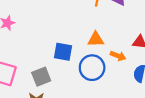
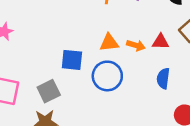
orange arrow: (118, 56) -> (136, 45), moved

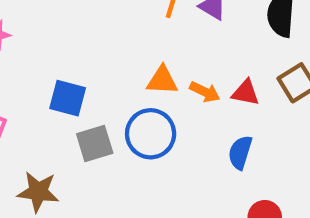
blue square: (72, 60) -> (68, 98), moved
gray square: (49, 91) -> (95, 143), moved

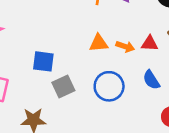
blue circle: (151, 134) -> (109, 86), moved
blue semicircle: (240, 152) -> (151, 80), turned -42

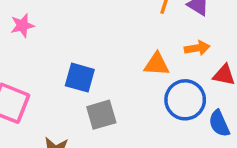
orange arrow: (125, 46) -> (197, 48), moved, turned -36
blue circle: (109, 86) -> (185, 100), moved

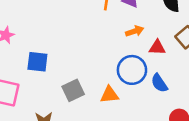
orange triangle: (157, 64) -> (110, 95), moved
blue square: (80, 78) -> (37, 62), moved

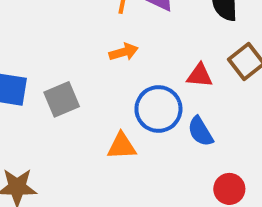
orange arrow: (135, 31) -> (124, 52), moved
gray square: (73, 90) -> (62, 99), moved

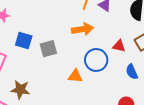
orange arrow: (124, 52) -> (83, 29), size x1.5
blue semicircle: (200, 131) -> (132, 72), moved

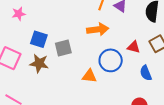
brown star: (20, 90) -> (39, 63), moved

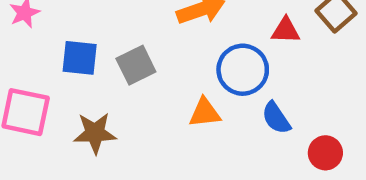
brown star: (39, 63) -> (95, 133), moved
blue semicircle: (146, 73) -> (276, 118), moved

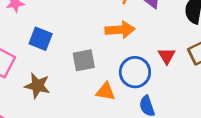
red triangle: (286, 30) -> (167, 56), turned 42
gray square: (136, 65) -> (84, 60), moved

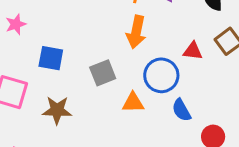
orange arrow: (120, 30) -> (136, 32), turned 116
red triangle: (167, 56) -> (193, 51), turned -42

